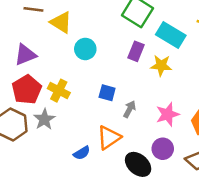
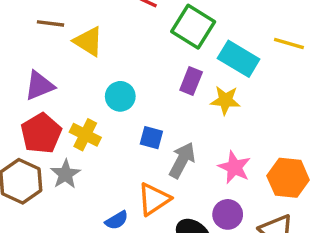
cyan circle: (85, 49) -> (120, 96), moved
gray arrow: (129, 109) -> (182, 160), size x1.5
pink star: (168, 114) -> (234, 167), turned -30

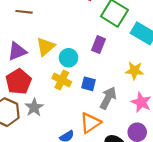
yellow triangle: (88, 41) -> (45, 47), moved, turned 48
purple rectangle: (191, 81) -> (98, 45), moved
yellow star: (225, 100) -> (135, 71), moved
yellow cross: (85, 135) -> (62, 80), moved

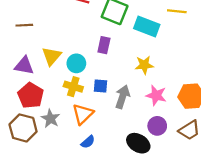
purple triangle: (17, 51) -> (24, 66), turned 42
orange triangle: (90, 123) -> (83, 114), moved

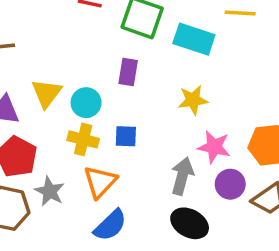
gray arrow: (122, 97) -> (182, 176), moved
purple circle: (157, 126) -> (230, 184), moved
blue semicircle: (88, 142) -> (110, 225), size x1.5

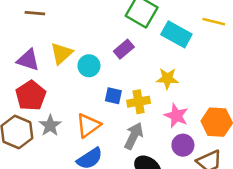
purple rectangle: (128, 72) -> (124, 49), turned 30
yellow cross: (83, 139) -> (139, 102), moved, turned -35
gray arrow: (182, 176) -> (134, 136), moved

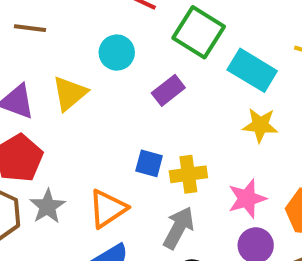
cyan circle: (89, 66) -> (117, 53), moved
yellow star: (167, 79) -> (260, 125), moved
pink star: (176, 116) -> (247, 199), turned 30

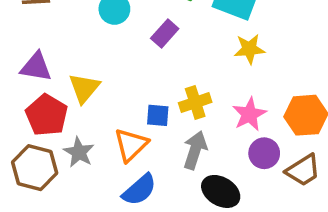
yellow triangle: (70, 93) -> (84, 88), moved
blue square: (149, 163) -> (158, 115), moved

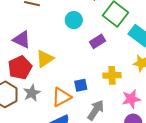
yellow cross: (195, 103) -> (112, 75), moved
blue square: (158, 115) -> (81, 85), turned -32

